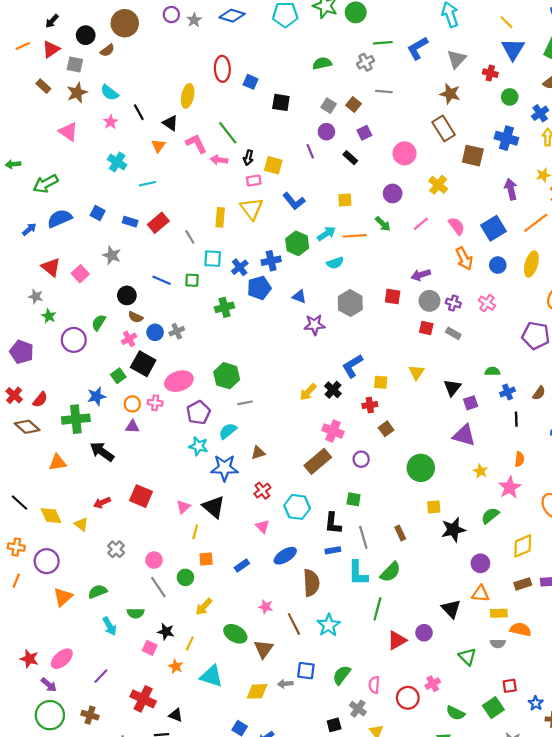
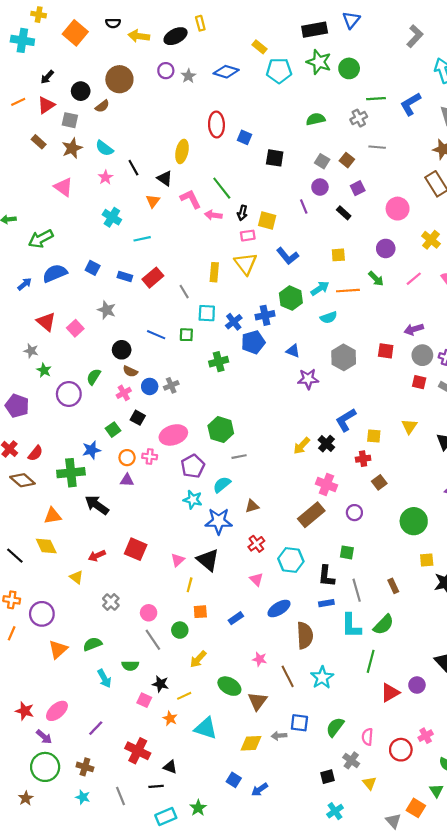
black square: (143, 364) -> (138, 418), size x0.6
yellow diamond: (51, 516) -> (46, 546), moved
yellow line: (190, 644) -> (184, 696), turned 40

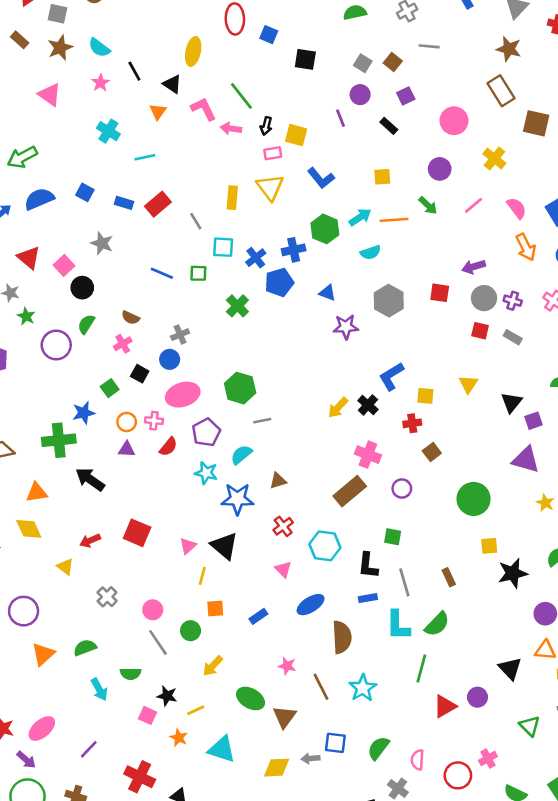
black circle: (122, 350) -> (82, 288), moved
green cross: (219, 362) -> (237, 306), turned -30
blue circle: (150, 386) -> (170, 359), moved
red semicircle: (35, 453) -> (168, 447), moved

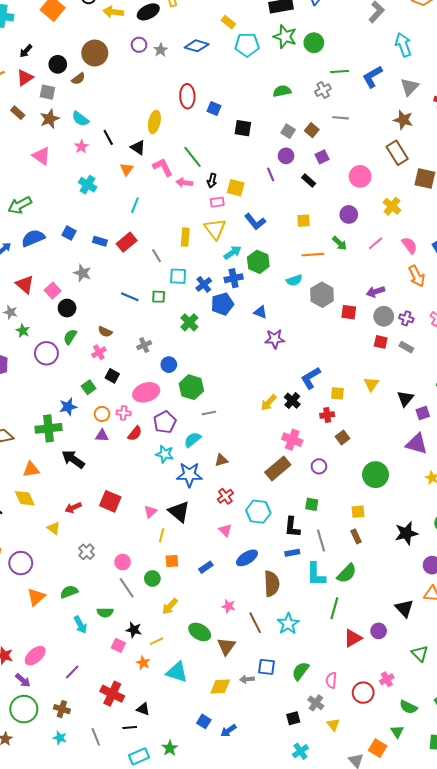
cyan line: (145, 157) -> (135, 205), moved, turned -56
cyan arrow: (360, 217) -> (233, 253), moved
gray hexagon: (389, 301) -> (322, 295), moved
blue circle: (170, 359) -> (169, 365), moved
yellow square: (489, 546) -> (358, 512), moved

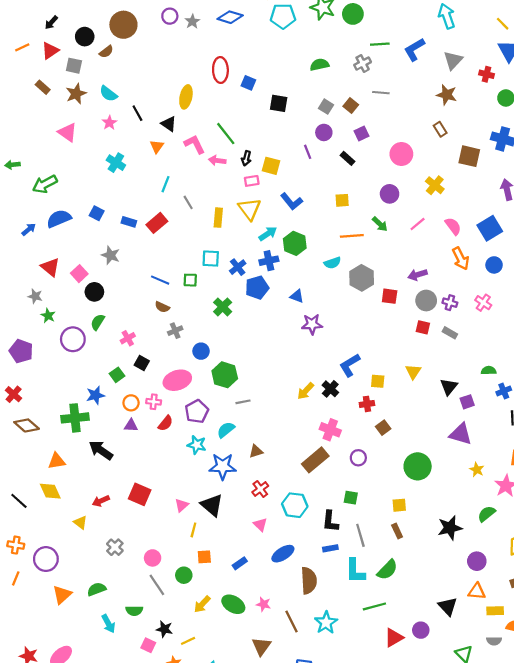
brown rectangle: (397, 153) -> (440, 129), size x0.6
gray line: (156, 256) -> (188, 202), moved
brown semicircle: (105, 332) -> (162, 307), moved
green line: (334, 608) -> (374, 606), turned 60
green ellipse: (200, 632) -> (233, 604), moved

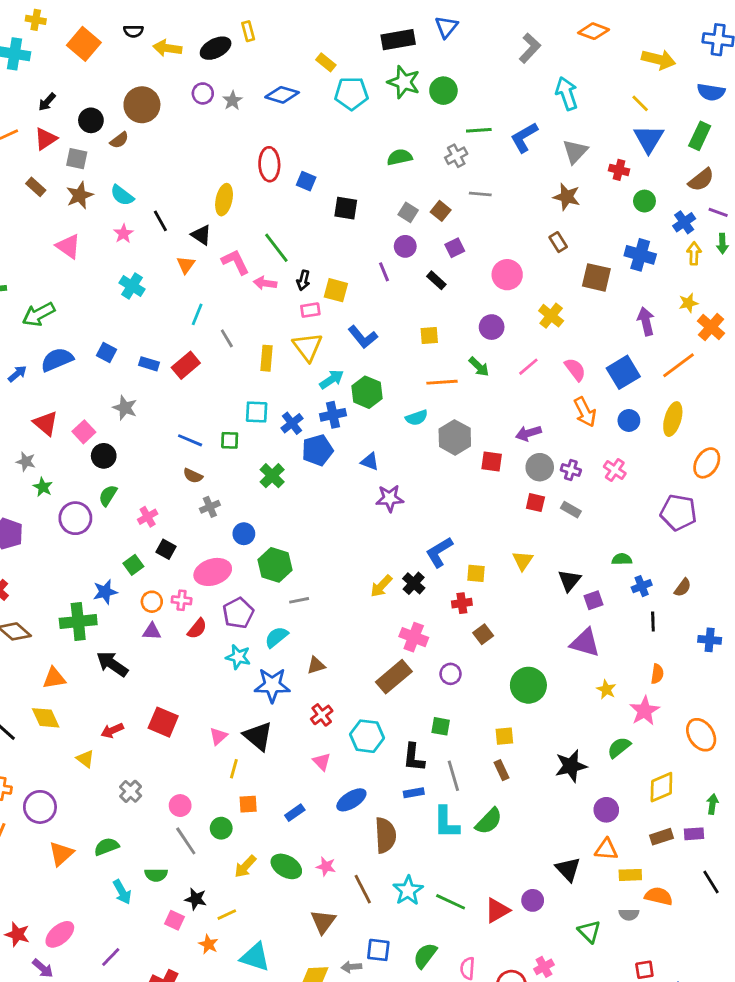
green line: (374, 606) -> (451, 902), moved, turned 40

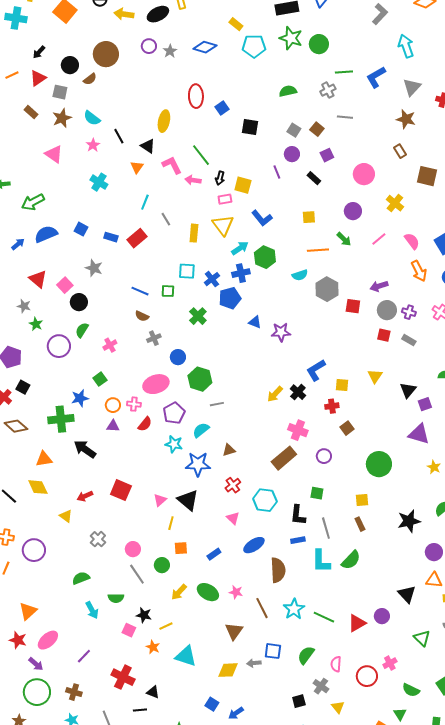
blue square: (306, 181) -> (222, 108), turned 32
blue triangle: (370, 462) -> (255, 322), moved
black square: (166, 549) -> (23, 387), moved
orange triangle: (61, 854) -> (28, 611), moved

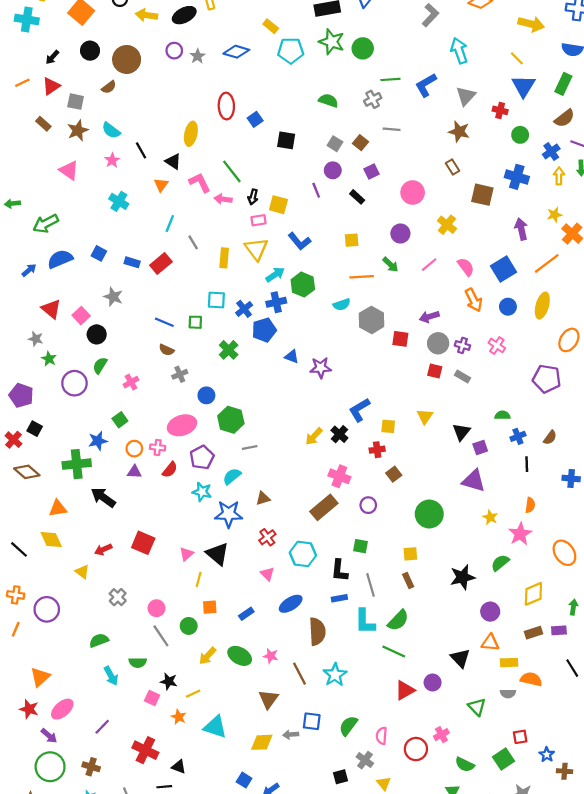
black circle: (70, 65) -> (90, 51), moved
green semicircle: (288, 91) -> (328, 100), turned 30
green line: (324, 617) -> (394, 651), moved

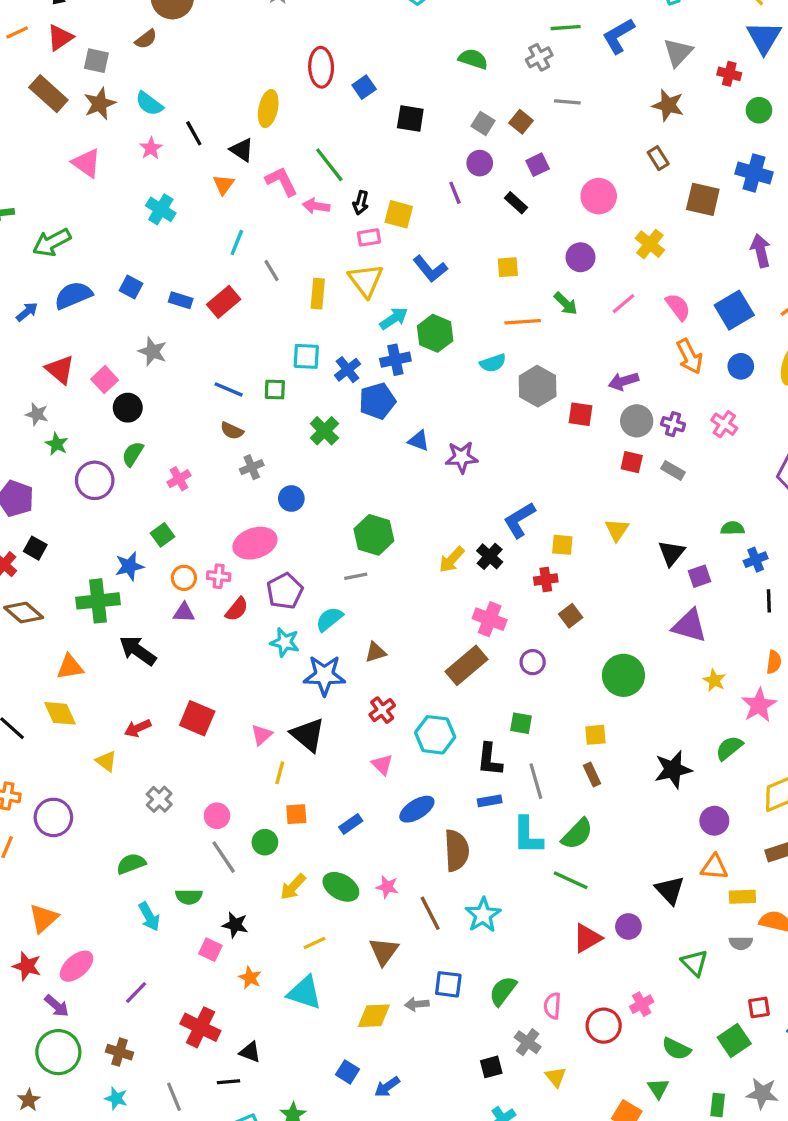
brown rectangle: (43, 124) -> (48, 94), size x1.6
green hexagon: (231, 420) -> (374, 535), moved
yellow line: (193, 694) -> (314, 943), moved

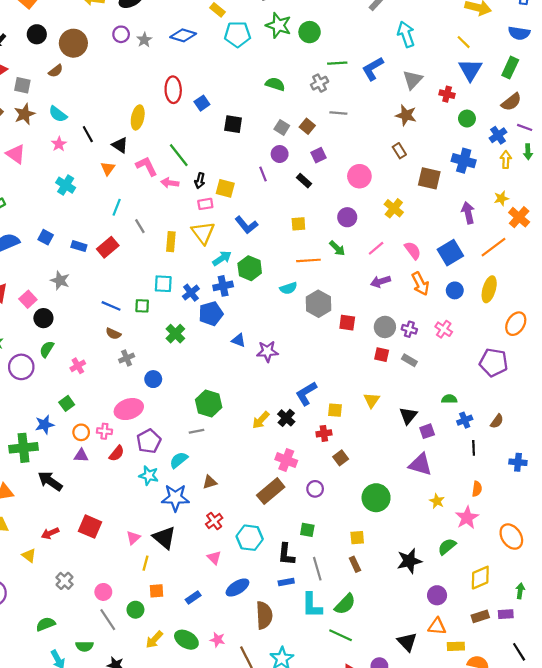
purple arrow: (623, 381) -> (380, 282), moved

